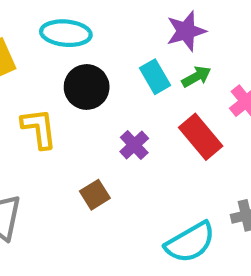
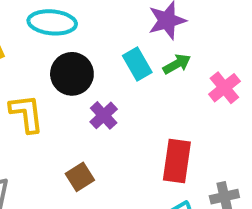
red rectangle: (201, 137) -> (177, 161), moved, turned 48
purple cross: (134, 145) -> (104, 115), moved

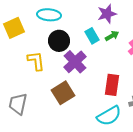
purple cross: (104, 115) -> (75, 62), size x1.6
brown square: (80, 177) -> (63, 93), size x1.6

